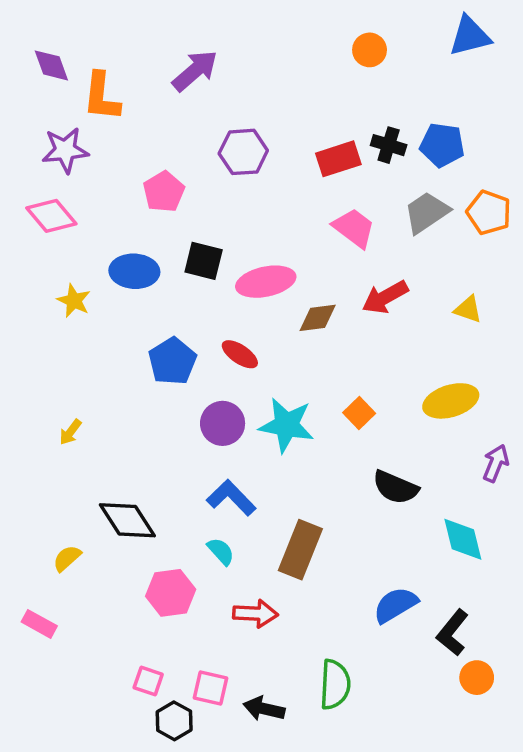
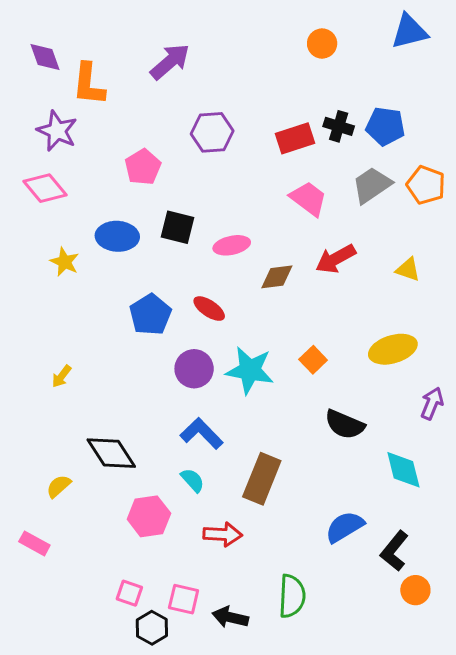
purple star: (65, 150) -> (57, 131), turned 30
pink ellipse: (266, 282) -> (232, 245), size x0.7

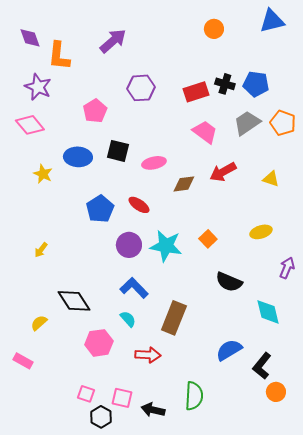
yellow ellipse: (393, 349) -> (261, 232), size x0.7

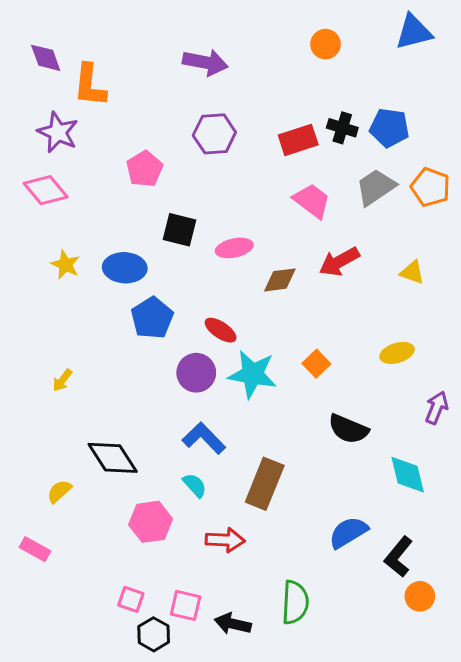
purple arrow: (113, 41) -> (205, 62), moved, turned 52
blue ellipse: (78, 157) -> (125, 268), moved
red ellipse: (139, 205) -> (221, 330), moved

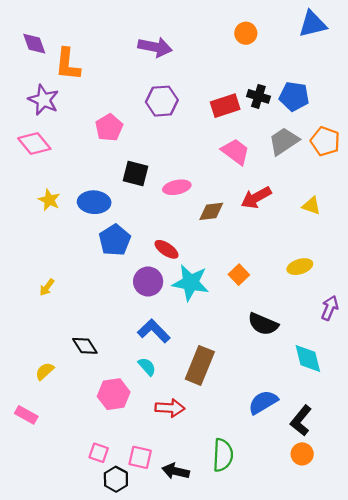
black diamond: (113, 458) -> (85, 346), size x0.7
orange circle: (420, 596) -> (302, 454), moved

